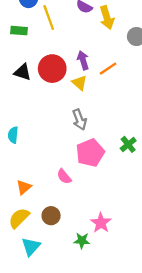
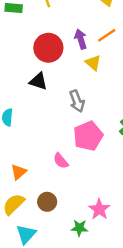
orange line: (108, 69) -> (107, 35), moved
black triangle: (23, 72) -> (38, 81), moved
yellow triangle: (80, 83) -> (93, 63), moved

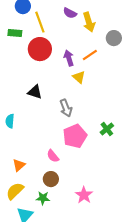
red circle: (48, 48) -> (40, 49), moved
brown circle: (47, 202) -> (51, 179), moved
green star: (79, 228) -> (43, 198), moved

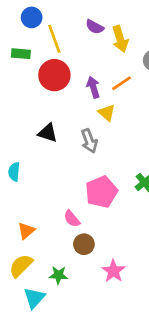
gray arrow: (66, 108) -> (89, 141), moved
brown circle: (51, 179) -> (84, 244), moved

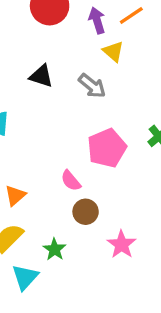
gray arrow: (89, 141) -> (92, 86), turned -30
green star: (58, 275) -> (54, 249), turned 30

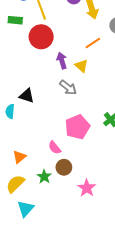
purple arrow: (97, 20) -> (62, 61), moved
black triangle: (41, 76) -> (27, 96), moved
green star: (54, 249) -> (44, 177), moved

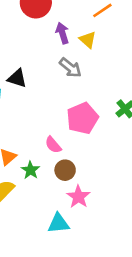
green star: (44, 177) -> (30, 170), moved
pink star: (87, 188) -> (78, 197), moved
cyan triangle: (26, 209) -> (58, 223), moved, turned 42

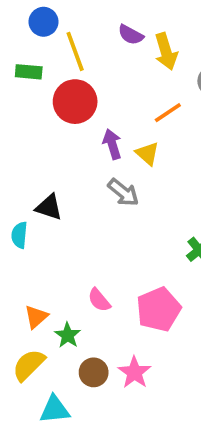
pink pentagon: (82, 118) -> (159, 309), moved
brown circle: (65, 170) -> (94, 372), moved
cyan triangle: (58, 223) -> (55, 409), moved

